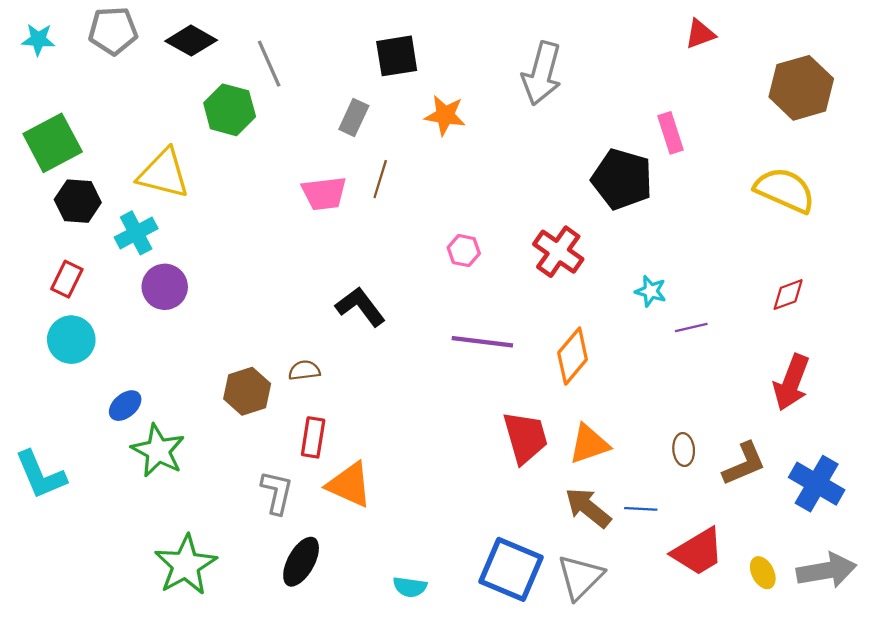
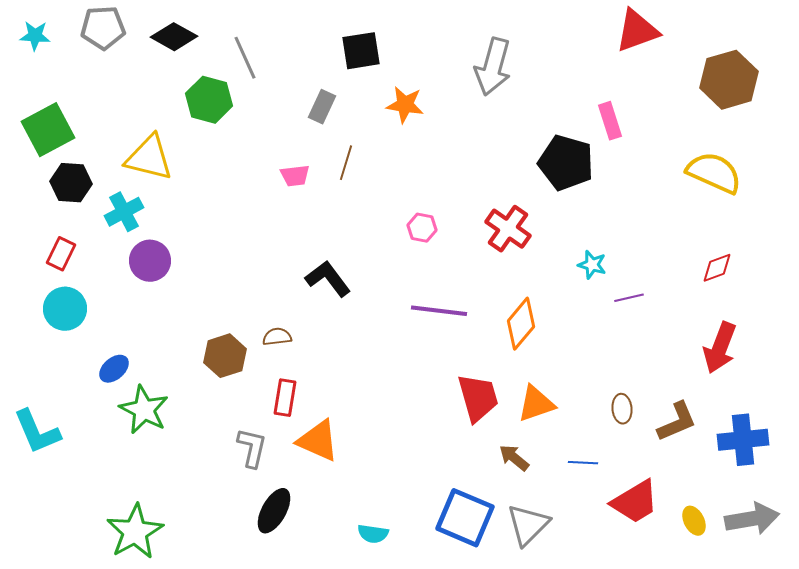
red triangle: (700, 34) -> (637, 31), size x1.6
pink trapezoid: (324, 193) -> (295, 176), size x0.7
blue cross: (817, 484) -> (743, 440), turned -36
brown arrow: (588, 508) -> (514, 458), moved, size x0.7
green star: (186, 565) -> (135, 532), moved

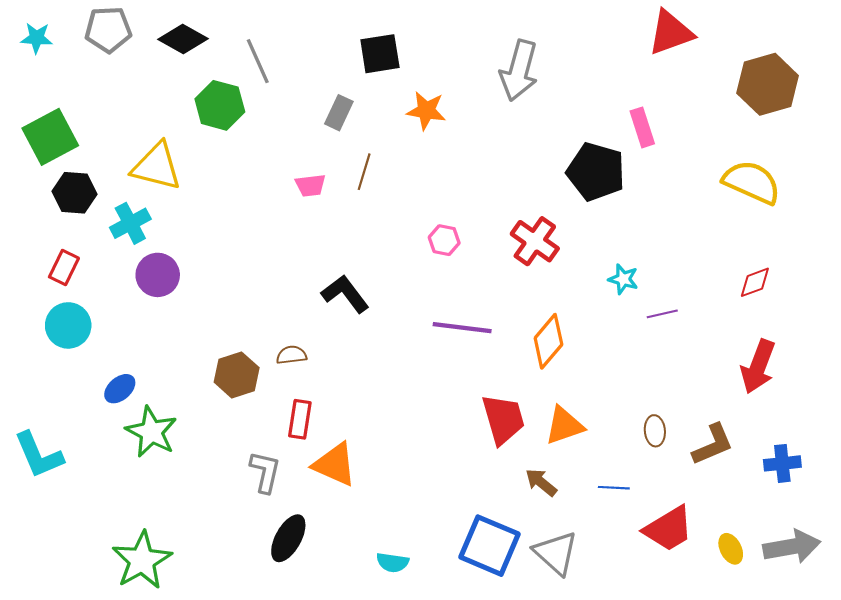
blue cross: (743, 440) -> (782, 463), size x0.7
gray triangle: (528, 525) -> (556, 553), turned -33

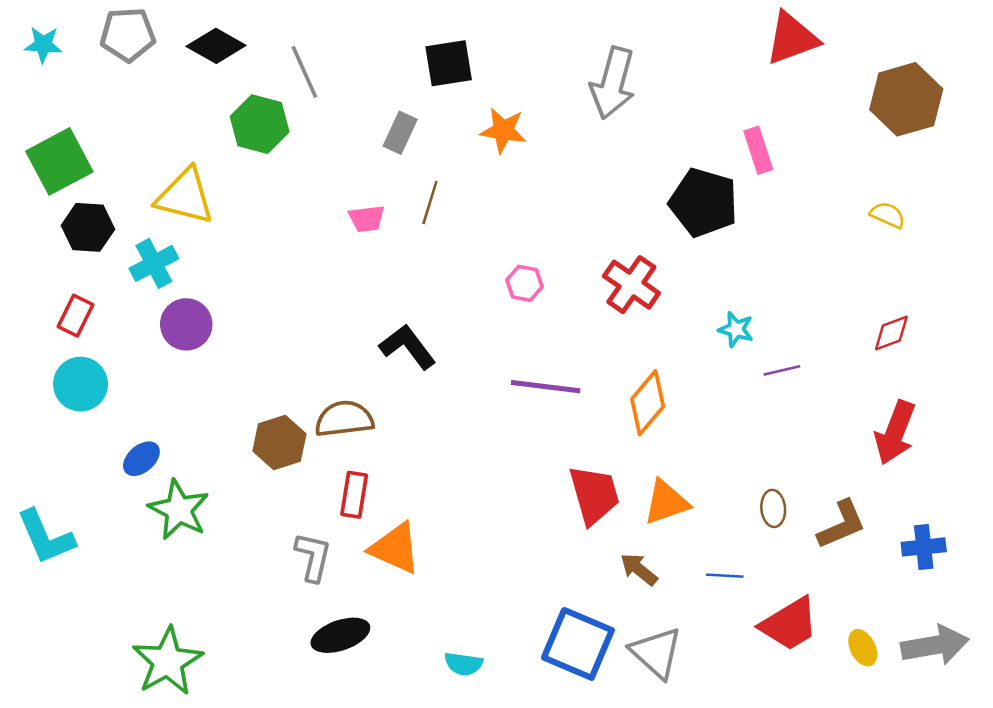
yellow semicircle: (752, 182) -> (888, 215), size x0.5
brown semicircle: (291, 355) -> (344, 419), size x1.6
black ellipse: (288, 538) -> (340, 635), turned 42

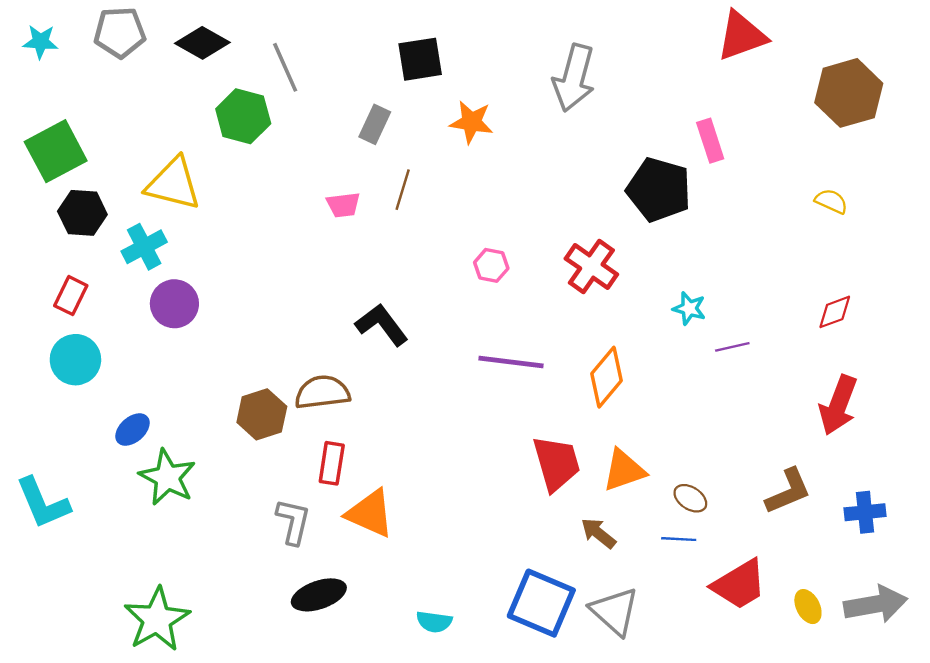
brown ellipse: (773, 508) -> (690, 498), moved, turned -52

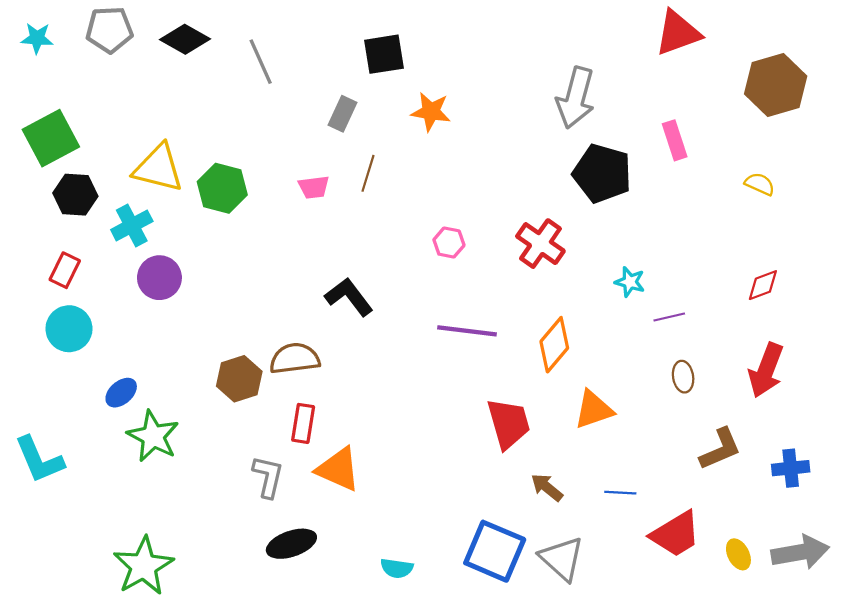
gray arrow: (574, 78) -> (576, 98), moved
green hexagon: (243, 116) -> (222, 188), moved
pink rectangle: (710, 141) -> (675, 140), moved
orange triangle: (624, 470) -> (594, 410), moved
brown ellipse: (690, 498) -> (683, 377), moved, turned 48

